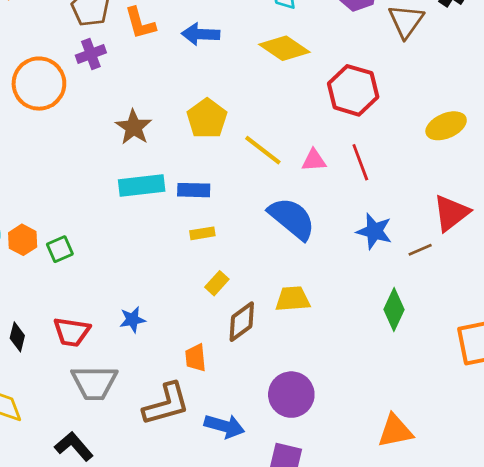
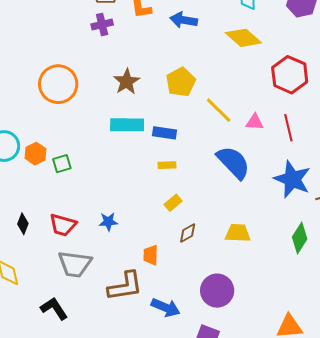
orange circle: (39, 84) -> (58, 84), moved
blue star: (374, 231) -> (292, 179), size x1.4
yellow trapezoid: (293, 299) -> (238, 233), moved
brown diamond: (242, 322) -> (188, 233), size x0.7

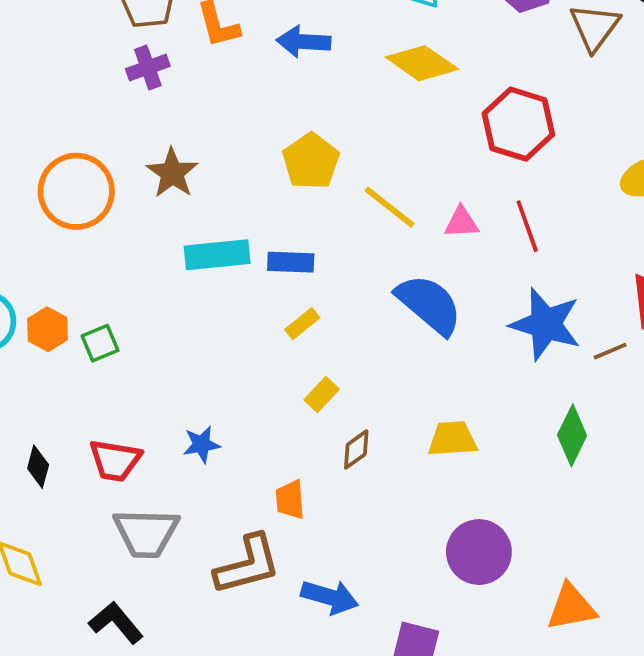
brown star: (127, 82) -> (172, 173), moved
yellow rectangle: (167, 165) -> (302, 324), turned -30
purple circle: (217, 291) -> (479, 552), moved

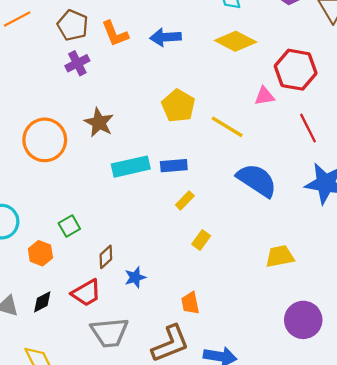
pink triangle: (461, 222) -> (264, 96), moved
orange hexagon: (47, 329) -> (40, 253), moved
brown diamond: (356, 449) -> (106, 257), moved
red trapezoid: (115, 460) -> (86, 293), turned -32
black diamond: (38, 467) -> (42, 302), turned 55

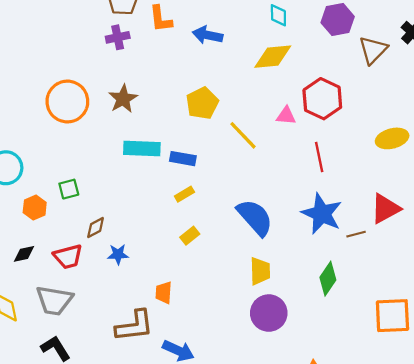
yellow diamond: (236, 41) -> (273, 57), turned -48
blue semicircle: (257, 180) -> (255, 217), moved
yellow trapezoid: (280, 256) -> (260, 271), turned 84
purple circle: (303, 320) -> (269, 313), moved
gray trapezoid: (109, 332) -> (54, 300), moved

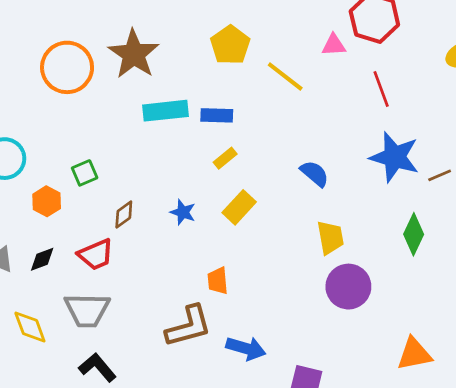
brown star: (123, 99) -> (134, 54), size x1.4
blue semicircle: (255, 217) -> (314, 174), size x0.6
yellow rectangle: (190, 236) -> (239, 207), size x1.4
blue star: (118, 254) -> (183, 212), moved, turned 30

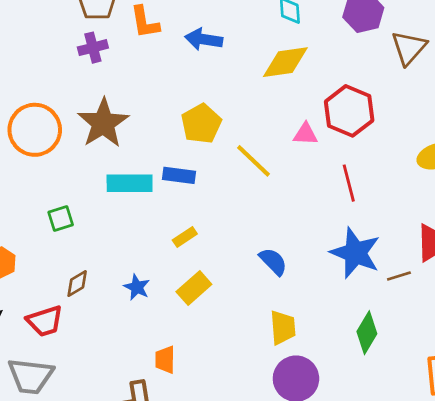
blue rectangle: (217, 115) -> (179, 175), moved
green square: (85, 173) -> (61, 219), moved

